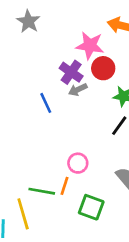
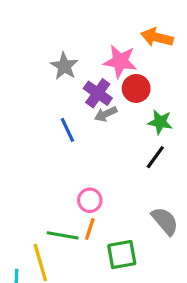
gray star: (28, 21) -> (64, 66), moved
pink circle: (78, 163) -> (90, 200), moved
green square: (91, 207) -> (122, 255), turned -30

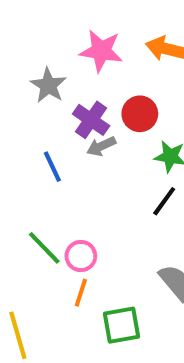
pink star: (120, 61) -> (101, 51), moved
green line: (63, 235) -> (44, 248), moved, turned 36

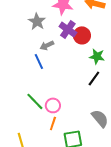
purple cross: (91, 120) -> (68, 29), moved
gray arrow: (101, 146) -> (47, 45), moved

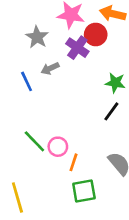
red circle: (82, 35) -> (96, 34), moved
blue line: (39, 61) -> (27, 81), moved
orange line: (53, 123) -> (74, 162), moved

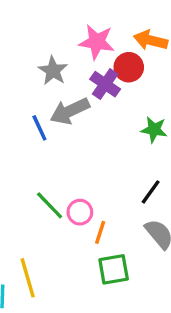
gray arrow: (50, 68) -> (70, 111), size x1.6
black line: (111, 111) -> (151, 192), moved

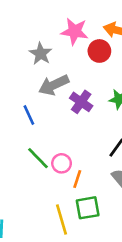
purple cross: (105, 84) -> (81, 102), moved
blue line: (39, 128) -> (29, 115), moved
yellow line: (28, 278) -> (62, 220), moved

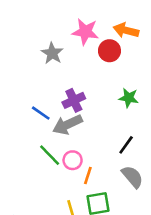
gray arrow: (54, 85) -> (67, 125), moved
purple cross: (81, 102) -> (74, 100), moved, turned 30
blue line: (29, 115) -> (41, 113), turned -30

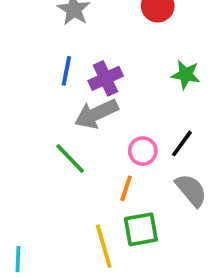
blue line: (41, 113) -> (66, 71), moved, turned 66
pink circle: (73, 160) -> (143, 151), moved

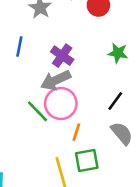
blue line: (66, 71) -> (19, 47), moved
purple cross: (106, 78) -> (62, 56), turned -30
pink circle: (143, 151) -> (61, 104), moved, size x1.6

